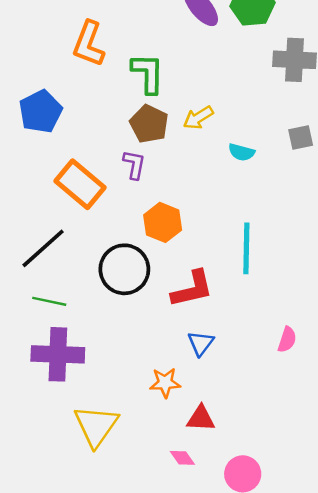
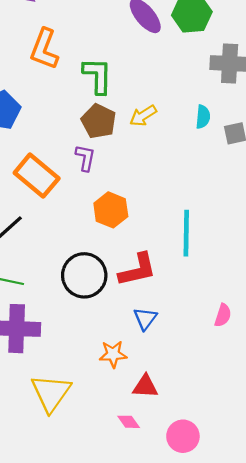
cyan semicircle: (241, 152) -> (203, 117), moved, turned -100
black circle: (124, 269) -> (84, 275), moved

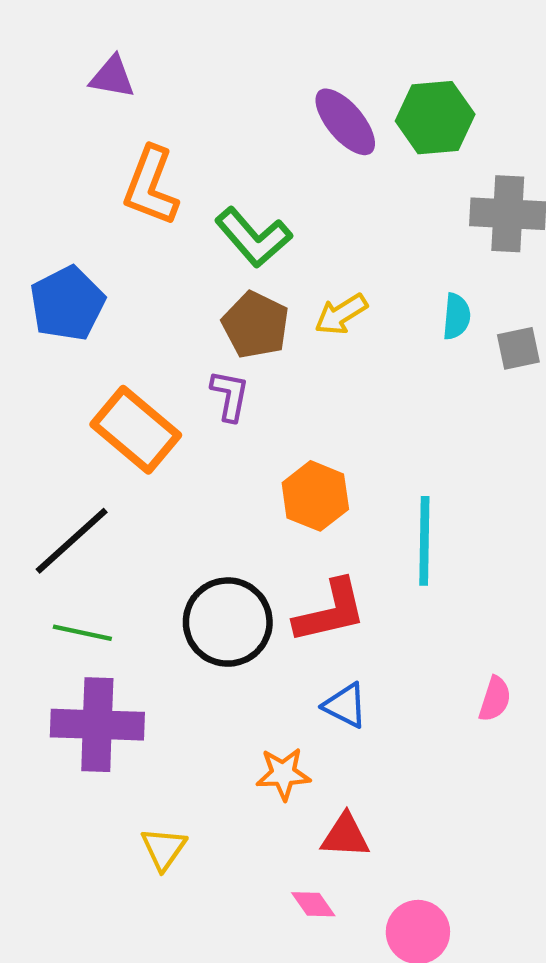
green L-shape: (98, 76) -> (253, 237), turned 138
orange hexagon: (111, 210) -> (315, 496), moved
blue triangle: (145, 319) -> (345, 705), turned -40
yellow triangle: (51, 393) -> (164, 849), size x0.6

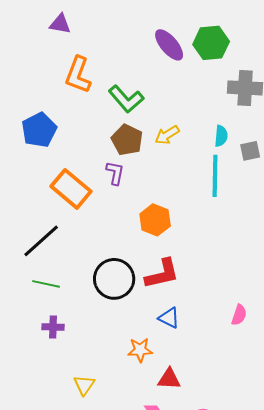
cyan line: (424, 541) -> (215, 176), moved
purple cross: (97, 725) -> (53, 327), size x0.5

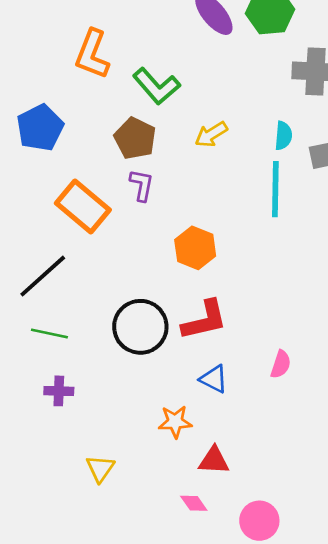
brown pentagon: (127, 140) -> (135, 138), moved
pink semicircle: (239, 315) -> (281, 364), moved

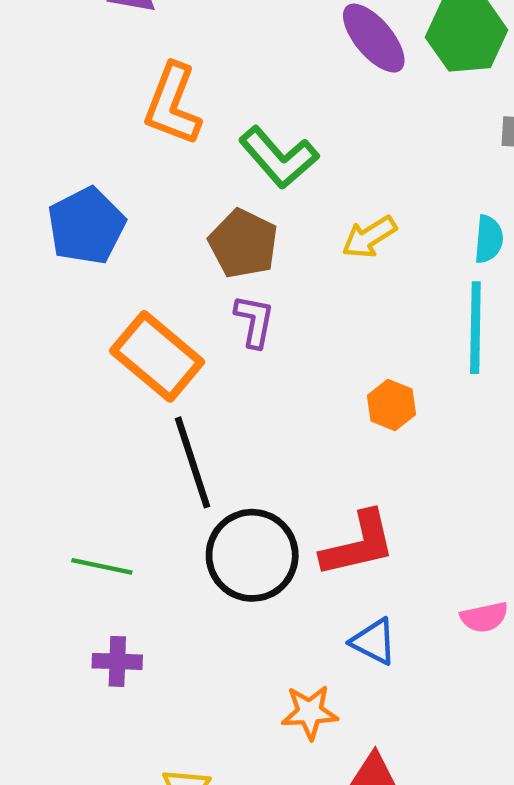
orange hexagon: (195, 248) -> (391, 405), moved, size x0.7
black line: (43, 276) -> (192, 462), moved, turned -66
pink semicircle: (281, 364) -> (484, 617), turned 60

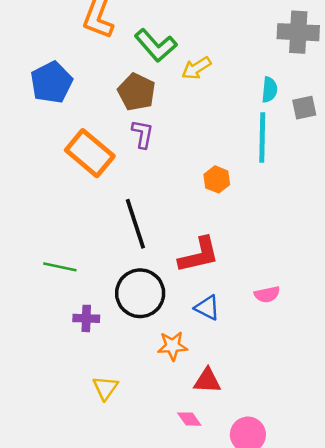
yellow arrow: (369, 237) -> (196, 68), moved
black line: (192, 462) -> (135, 224), moved
black circle: (252, 555) -> (140, 293), moved
purple cross: (117, 661) -> (86, 318), moved

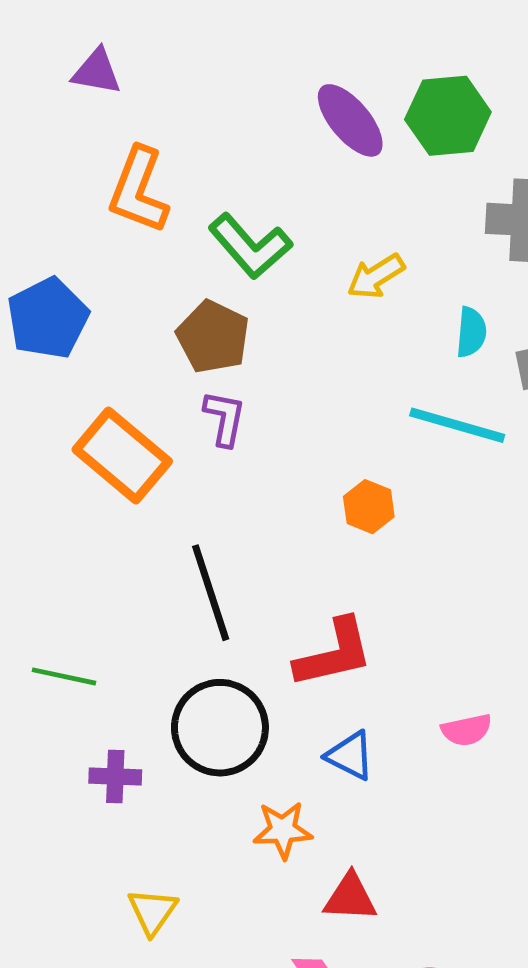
yellow arrow: (196, 68) -> (376, 276), moved
cyan line: (262, 138) -> (457, 425), turned -75

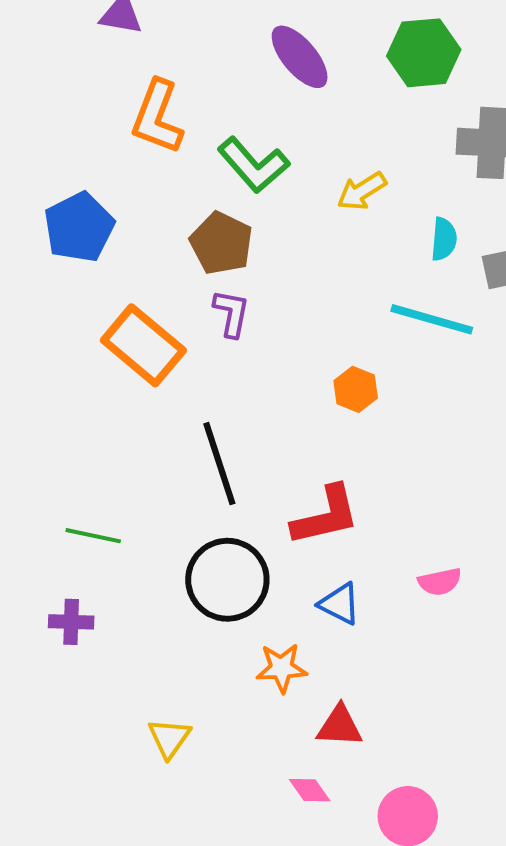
purple ellipse: (350, 120) -> (300, 57), moved
purple cross: (115, 777) -> (71, 622), moved

